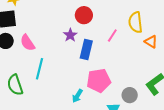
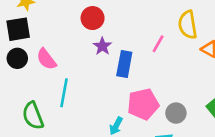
red circle: (84, 15) -> (93, 18), moved
gray circle: (130, 95) -> (176, 113), moved

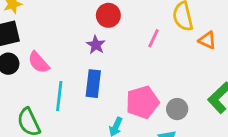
red circle: (93, 18) -> (108, 15), moved
blue rectangle: (124, 64) -> (93, 84), moved

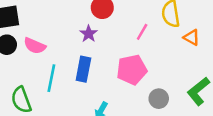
pink semicircle: (39, 62) -> (35, 46), turned -30
pink pentagon: (142, 102) -> (132, 70), moved

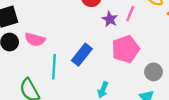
purple star: (89, 34) -> (110, 19), moved
blue rectangle: (83, 69) -> (82, 55), turned 35

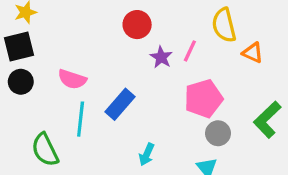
pink semicircle: (35, 39) -> (72, 79), moved
pink pentagon: (126, 49) -> (203, 99), moved

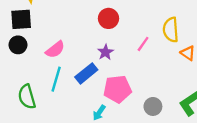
purple star: (161, 57) -> (105, 52), moved
pink semicircle: (72, 79) -> (55, 50), turned -66
pink pentagon: (203, 99) -> (117, 89), moved

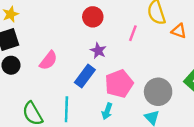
cyan line: (56, 79) -> (66, 109), moved
gray circle: (153, 106) -> (158, 92), size x1.5

